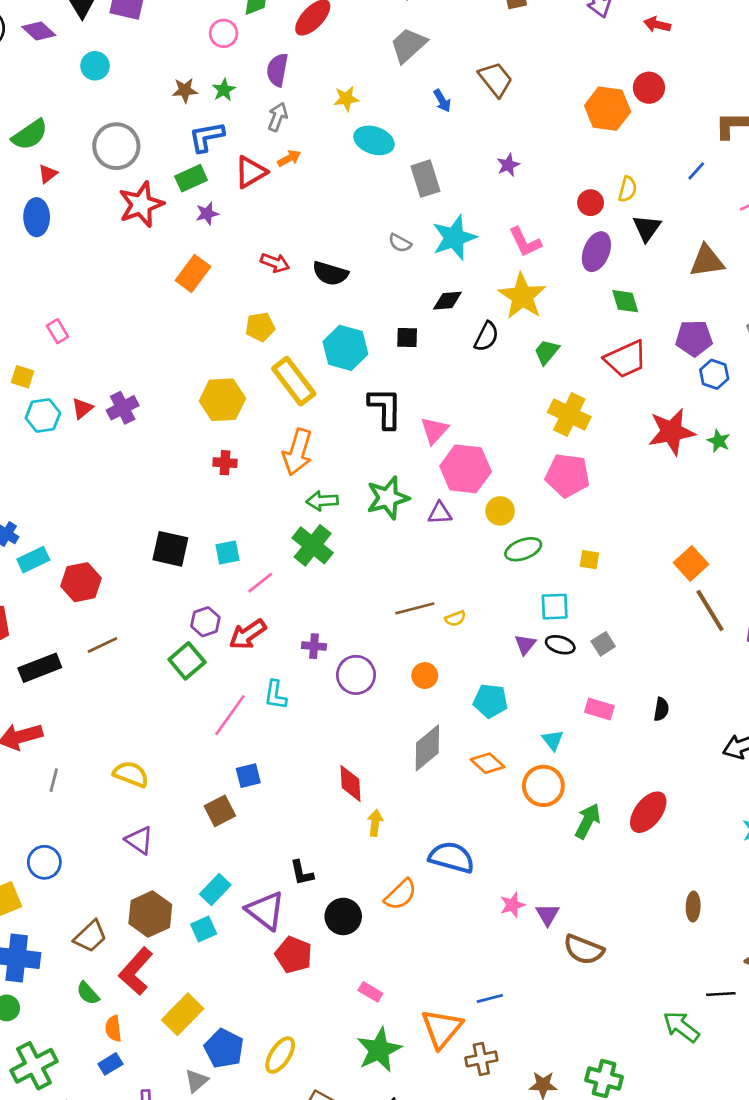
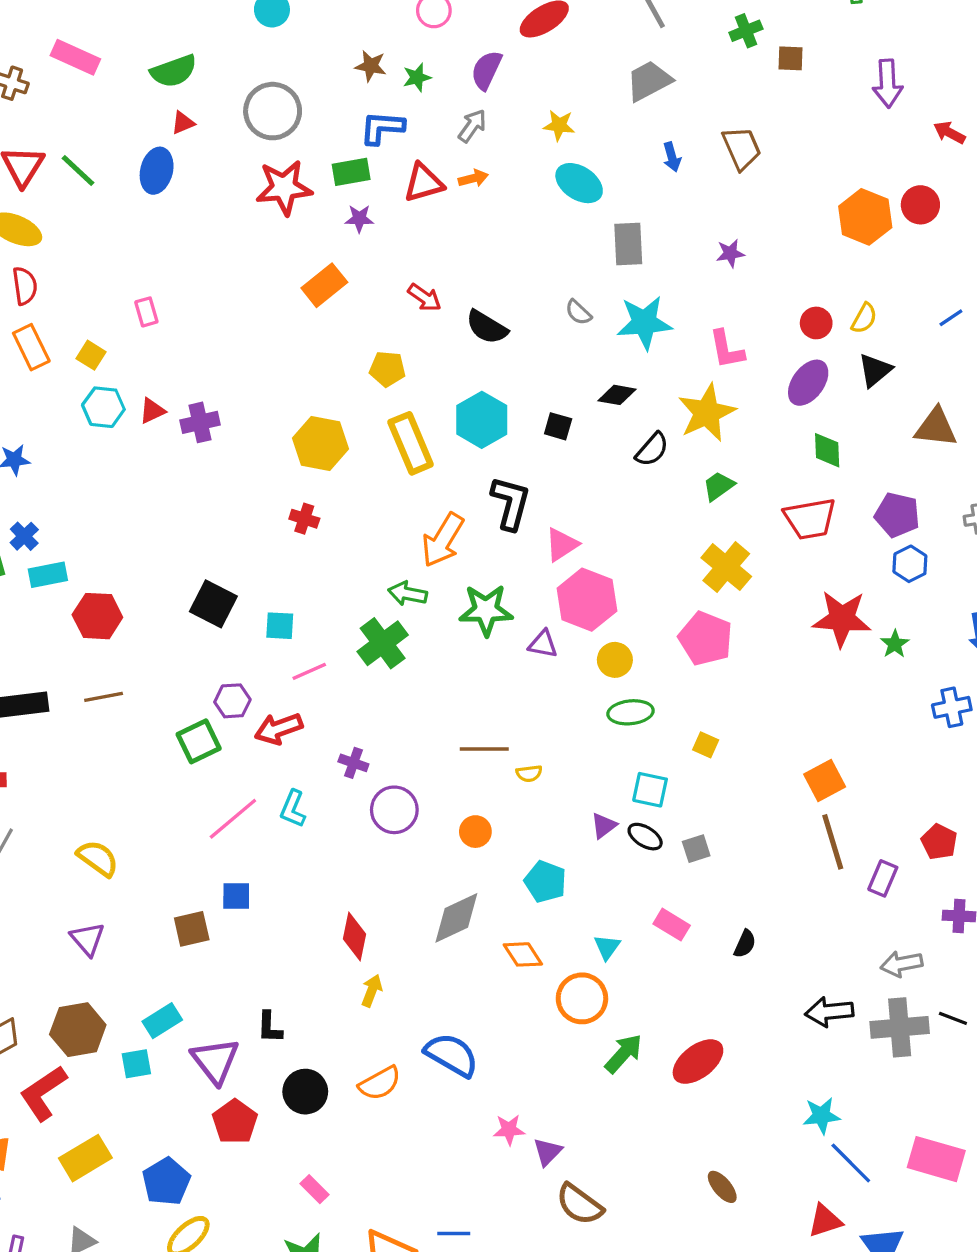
orange arrow: (297, 452) -> (443, 540), moved
brown ellipse: (693, 907) -> (722, 1187), turned -56
blue pentagon: (224, 1049) -> (166, 1181), moved

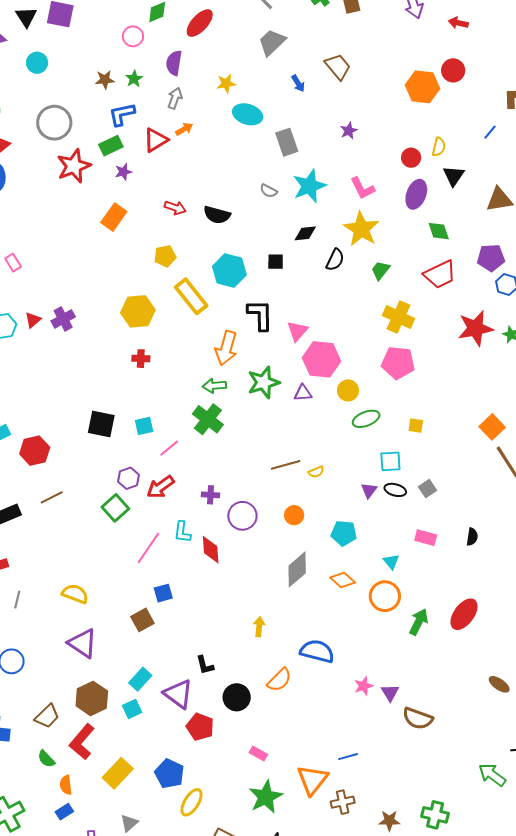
red diamond: (355, 936) -> (211, 550), moved
purple triangle: (88, 939) -> (82, 643), size x1.4

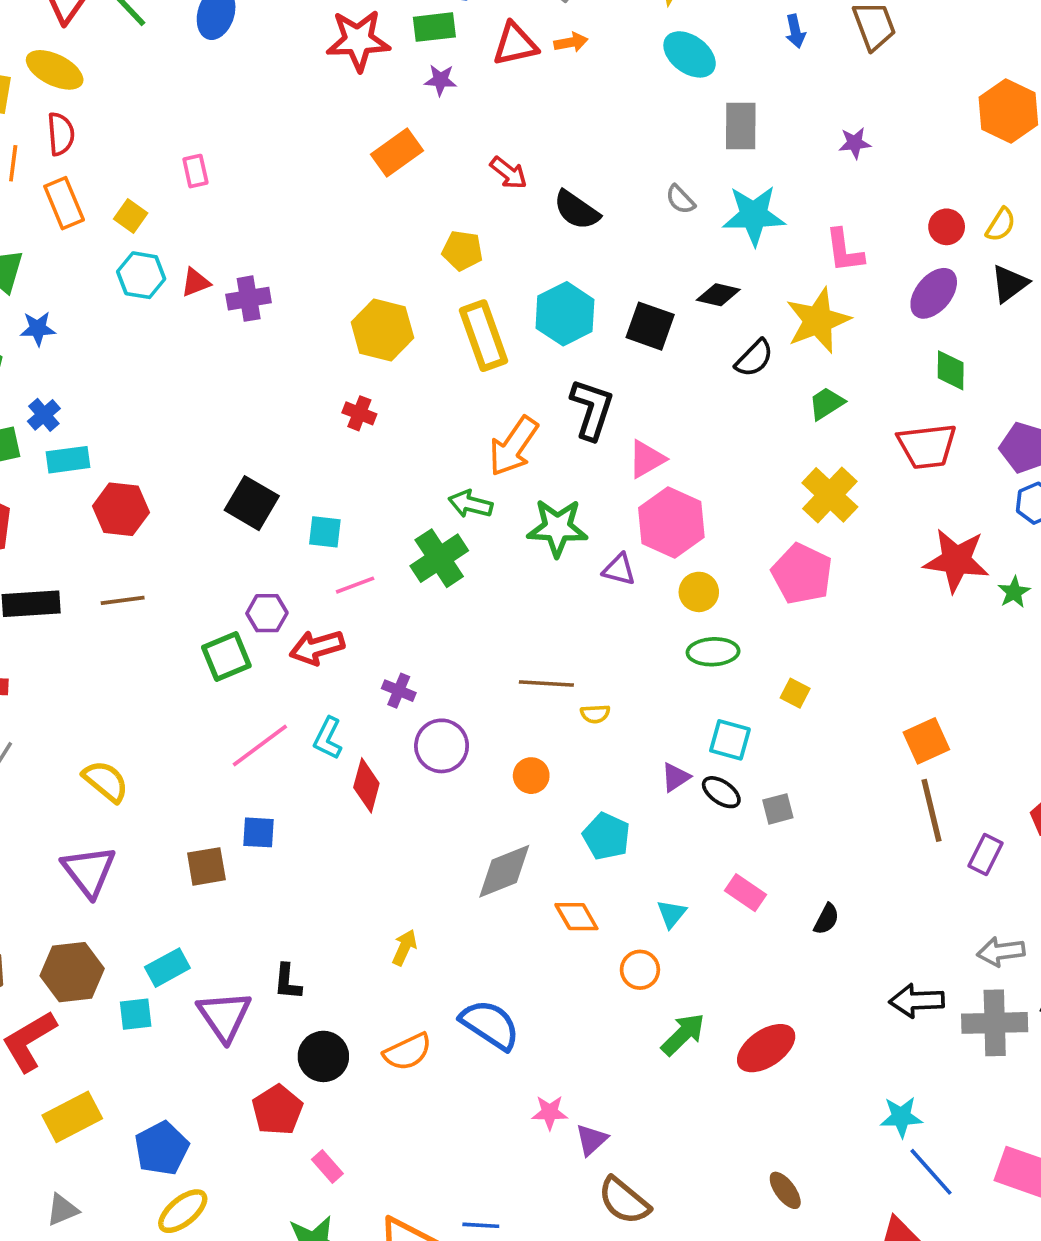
black square: (276, 262) -> (650, 326), size x1.5
orange circle: (385, 596) -> (640, 970), size x0.7
red pentagon: (200, 727) -> (277, 1110), moved

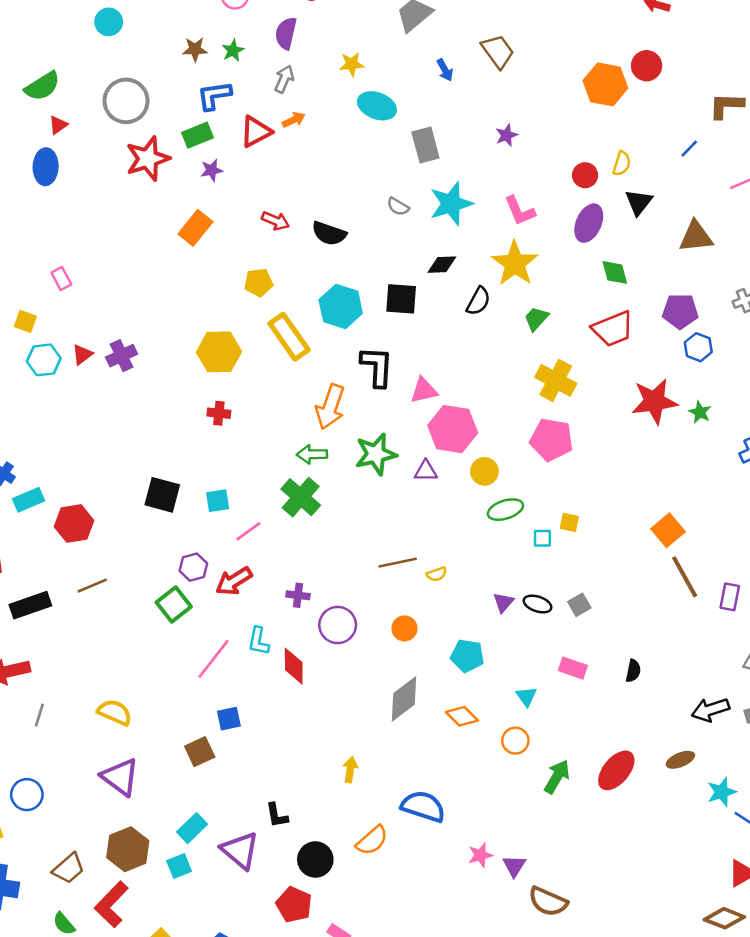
pink triangle: (647, 459) -> (424, 390), turned 32
cyan square: (730, 740) -> (542, 538), moved, size x0.7
brown ellipse: (785, 1190) -> (680, 760), moved, turned -60

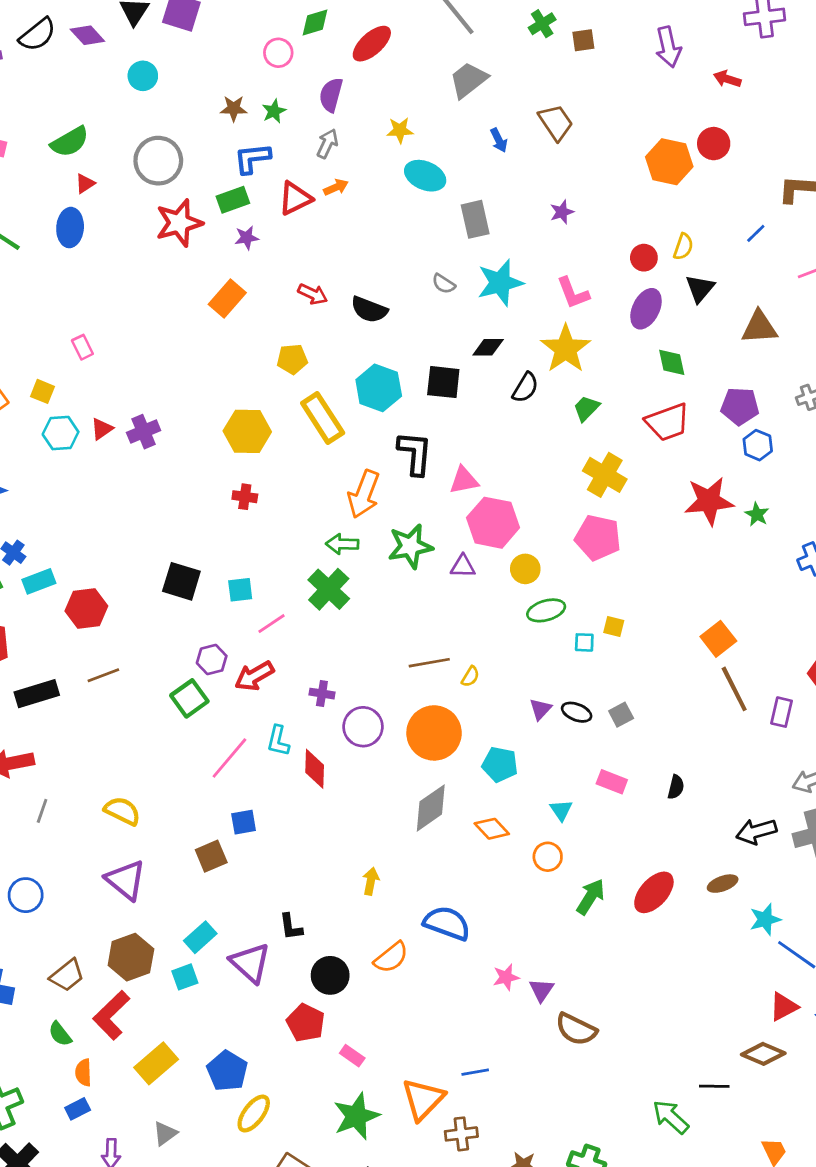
yellow semicircle: (437, 574) -> (470, 676), turned -42
orange circle: (404, 628) -> (434, 733), size x2.0

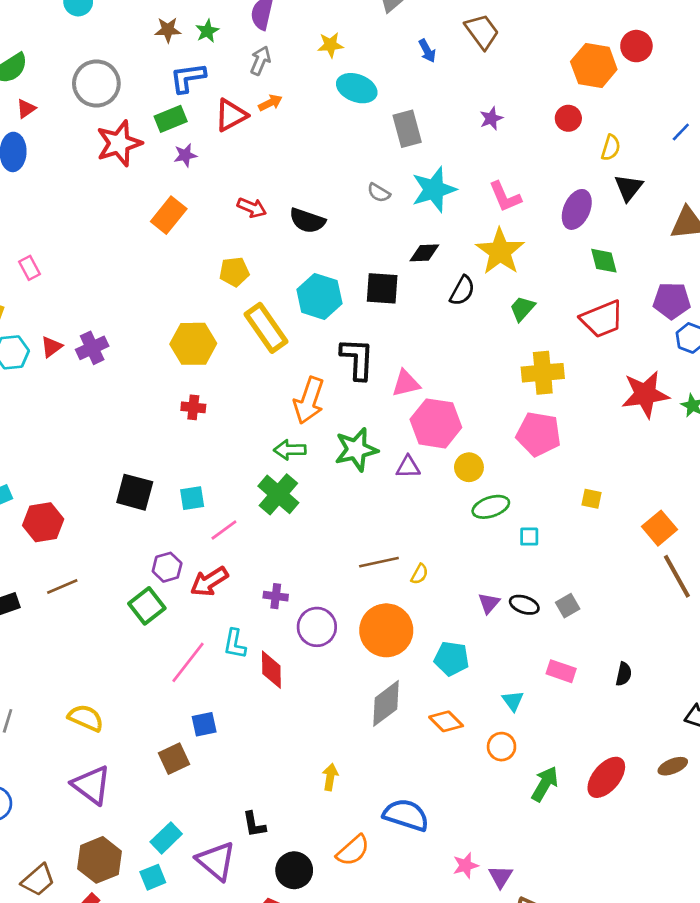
red circle: (644, 258) -> (568, 118), moved
yellow cross: (605, 475) -> (543, 373), turned -33
yellow square: (614, 627) -> (591, 499), moved

